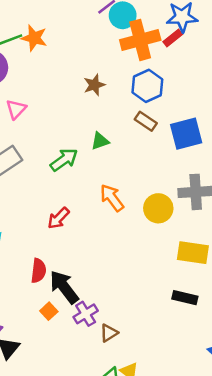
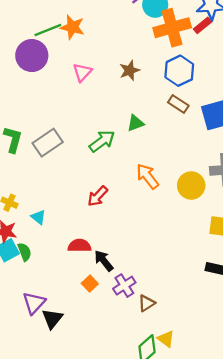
pink triangle: (16, 109) -> (82, 72), moved
red semicircle: (38, 271) -> (80, 246), turned -95
black arrow: (64, 287) -> (104, 261), size x0.7

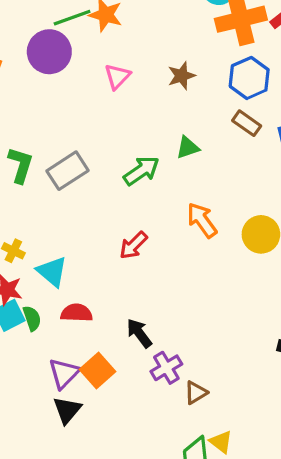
cyan triangle: (38, 217) -> (52, 272), size x1.5
red semicircle: (80, 246) -> (77, 313), moved
orange square: (90, 284) -> (98, 370), moved, size x1.5
purple triangle: (34, 303) -> (64, 373), moved

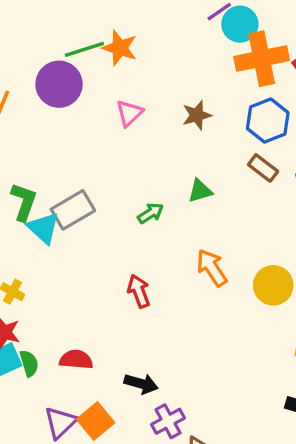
green arrow: (141, 171) -> (151, 213), size x0.7
red arrow: (133, 245) -> (139, 291), turned 112
cyan triangle: (52, 272) -> (43, 228), moved
black arrow: (139, 333) -> (141, 384), turned 140

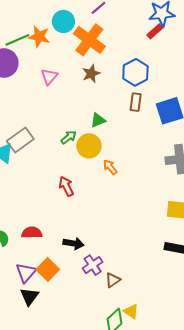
cyan circle: (240, 24) -> (63, 21), moved
orange cross: (262, 59) -> (89, 40), moved, turned -36
brown rectangle: (263, 168) -> (136, 102), turned 66
orange arrow: (212, 268) -> (110, 167), size x0.7
yellow circle: (273, 285) -> (89, 146), moved

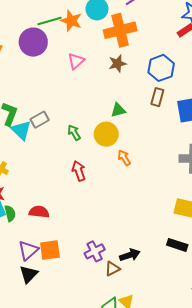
orange cross: (89, 40) -> (120, 30), turned 32
green arrow: (69, 137) -> (74, 133), moved, turned -91
gray rectangle: (20, 140) -> (40, 120), size x0.7
black arrow: (74, 243) -> (130, 255), moved, turned -36
orange square: (48, 269) -> (50, 250), turned 30

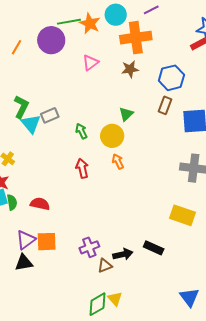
green triangle: (118, 110) -> (126, 114), turned -35
orange arrow: (124, 158) -> (118, 161), moved
black rectangle: (177, 245) -> (154, 248), moved
black triangle: (29, 274) -> (24, 263), turned 30

